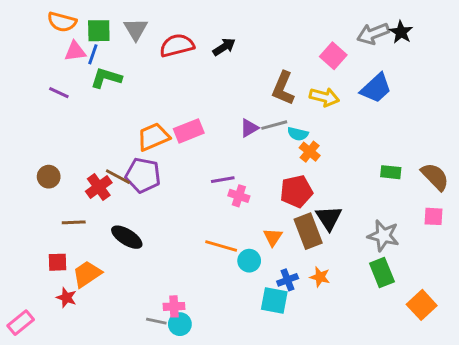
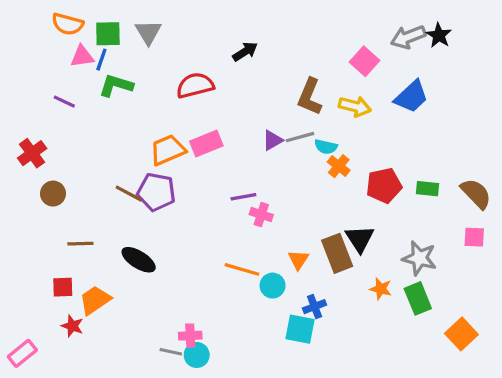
red semicircle: (177, 45) -> (195, 85), moved
red cross: (99, 187) -> (32, 153), moved
red pentagon: (296, 191) -> (384, 185), moved
orange star: (320, 277) -> (381, 289), moved

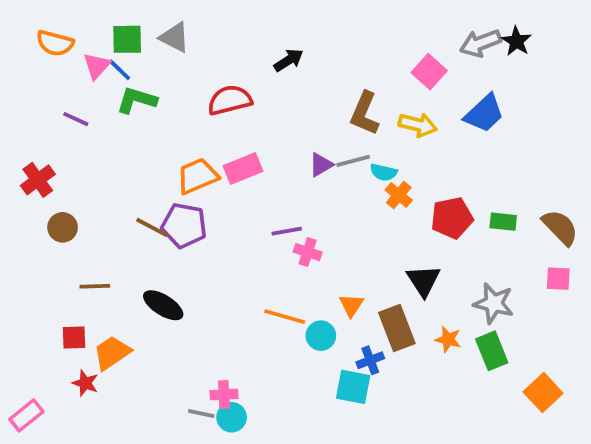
orange semicircle: (68, 24) -> (55, 43), moved
gray triangle: (148, 32) -> (175, 37), turned -32
pink triangle: (82, 56) -> (97, 66), turned -40
blue line: (101, 60) -> (120, 70), turned -65
brown rectangle: (337, 253) -> (397, 328), moved

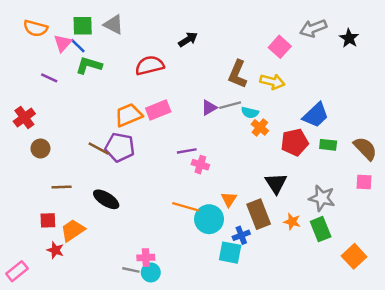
black star: (516, 41) -> (349, 38), moved
blue trapezoid: (484, 113) -> (316, 115), moved
cyan circle: (321, 336) -> (209, 219), size x1.5

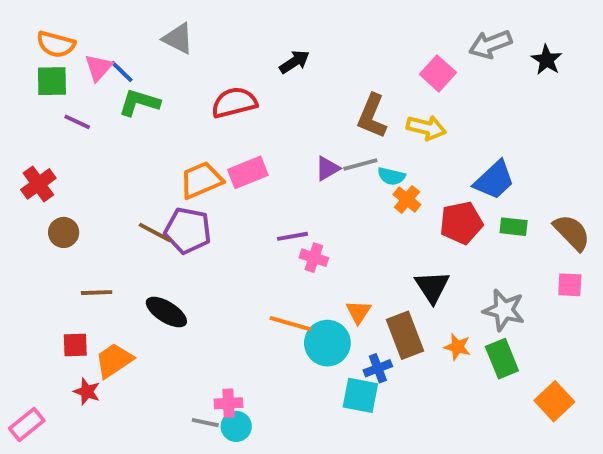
green square: (83, 26) -> (52, 81), moved

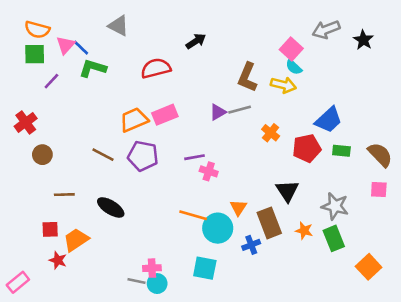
purple line: (77, 122) -> (51, 81), turned -72
cyan semicircle: (391, 176) -> (294, 67), moved, turned 30
purple pentagon: (188, 231) -> (143, 156), moved
cyan square: (360, 395) -> (205, 268), moved

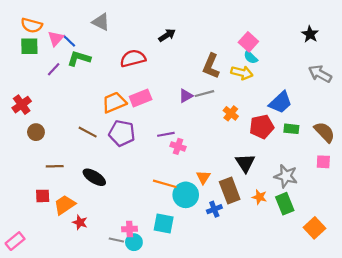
gray arrow: (326, 30) -> (320, 74), moved, turned 50
purple line: (51, 81) -> (54, 69), moved
red star: (58, 260) -> (80, 222), moved
cyan square: (205, 268) -> (164, 223), moved

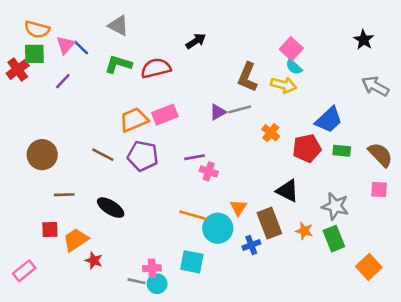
green L-shape: (79, 58) -> (118, 64), moved
red cross: (22, 105) -> (18, 69), moved
brown circle: (36, 132) -> (42, 155), size x1.5
black triangle: (245, 163) -> (287, 191), turned -30
pink rectangle: (15, 241) -> (24, 271), moved

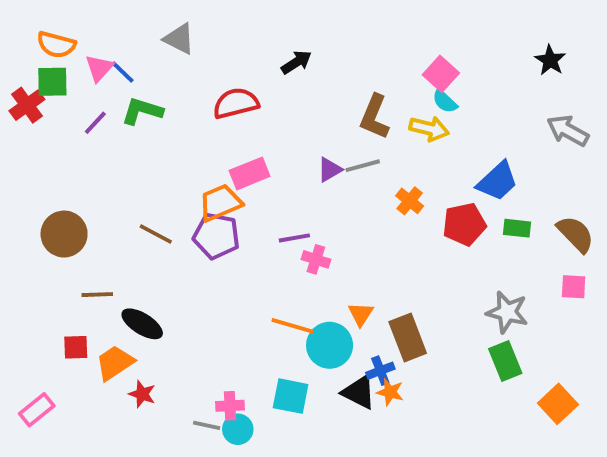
green L-shape: (118, 64) -> (142, 111), moved
orange trapezoid: (134, 120) -> (220, 203), moved
black triangle: (287, 191) -> (359, 392), moved
black ellipse: (111, 208) -> (142, 324), moved
orange star: (304, 231) -> (390, 392), moved

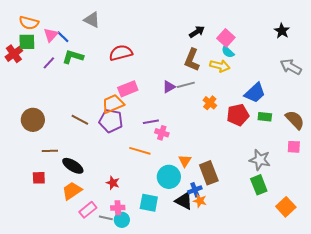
black arrow: (296, 62) -> (197, 32), moved
orange line: (292, 326) -> (140, 151), moved
orange trapezoid: (115, 363) -> (72, 191), moved
red star: (142, 394) -> (113, 183), moved
pink rectangle: (37, 410) -> (88, 210), moved

